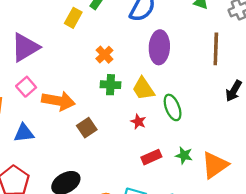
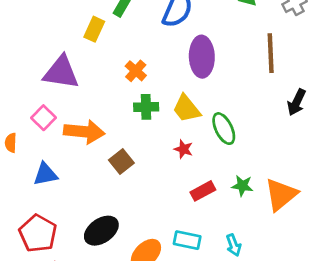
purple triangle: (25, 47) -> (61, 72), moved, turned 44

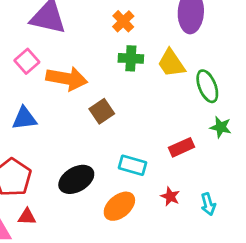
red star: (183, 149) -> (170, 197), moved
green star: (242, 186) -> (221, 127), moved
cyan rectangle: (187, 240) -> (132, 165), moved

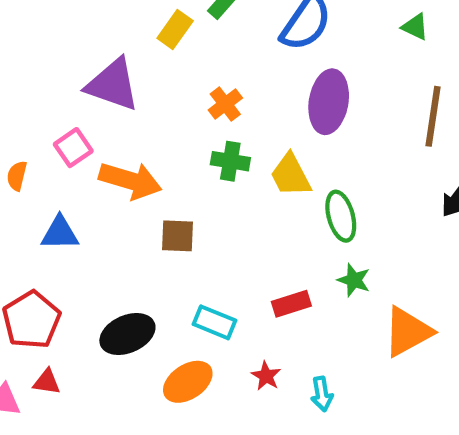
brown square: (102, 111) -> (177, 236), turned 30

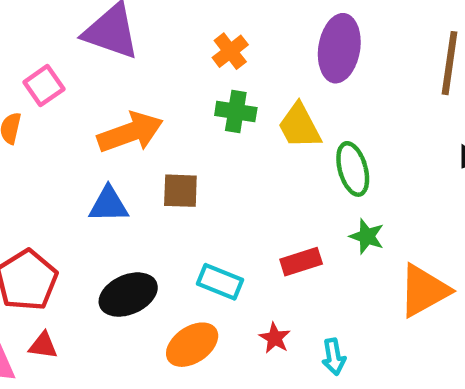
pink square: (73, 148) -> (44, 86), moved
orange arrow: (130, 180) -> (130, 132), turned -36
blue triangle: (60, 233) -> (109, 205), moved

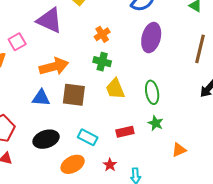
yellow trapezoid: (299, 126) -> (115, 89), moved
brown square: (180, 191) -> (74, 95), size x1.4
orange triangle: (424, 291) -> (179, 150), size x0.6

